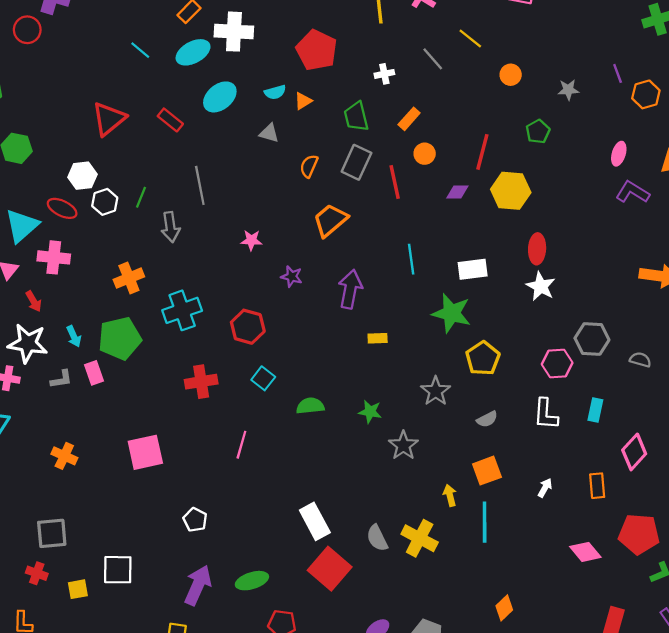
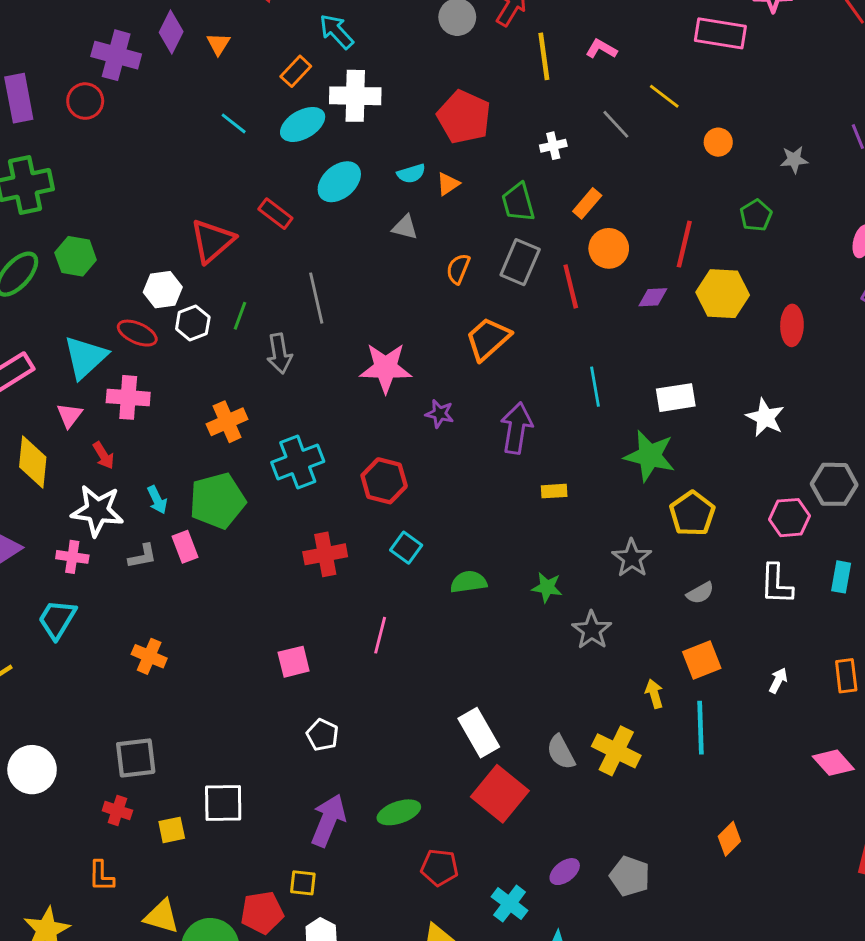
red triangle: (109, 119) -> (212, 241), moved
orange circle: (425, 154) -> (609, 248), size x1.4
pink star: (251, 240) -> (386, 368), size x1.8
red ellipse: (537, 249) -> (792, 325), moved
pink square: (145, 452) -> (294, 662), moved, size x0.7

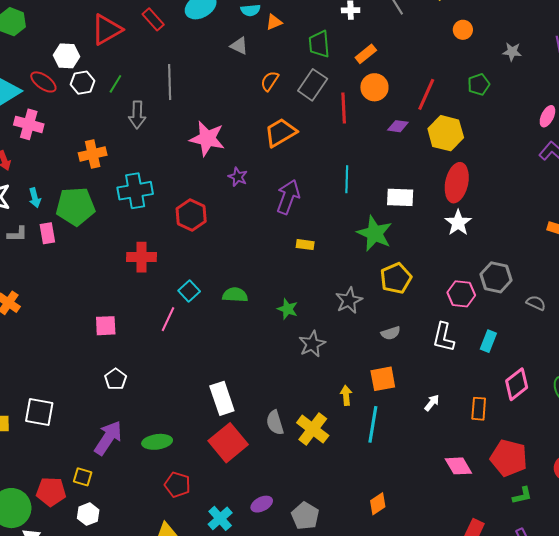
red ellipse: (792, 325) -> (457, 183), moved, size x1.4
cyan square: (406, 548) -> (189, 291), moved

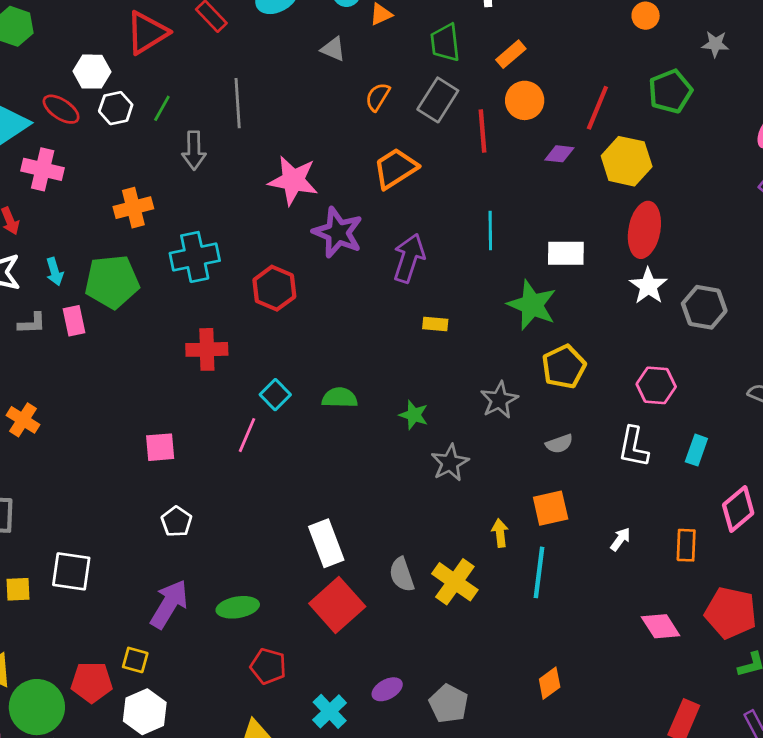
green pentagon: (479, 84) -> (670, 91), size x1.4
purple star: (238, 177) -> (338, 232), size x1.8
gray hexagon: (496, 277) -> (704, 307), moved
white hexagon: (88, 514) -> (145, 712), size x1.4

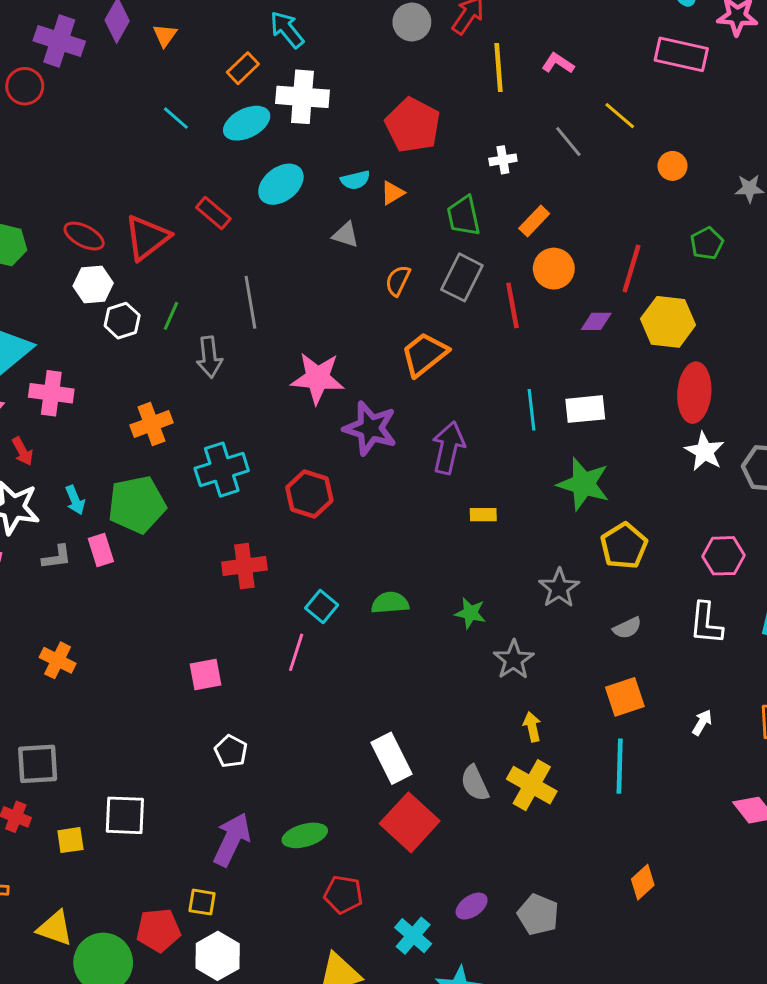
green pentagon: (670, 91) -> (707, 243), size x0.7
red ellipse: (61, 109) -> (84, 236), moved
white rectangle: (566, 253) -> (585, 409), moved
yellow arrow: (500, 533) -> (532, 727), moved

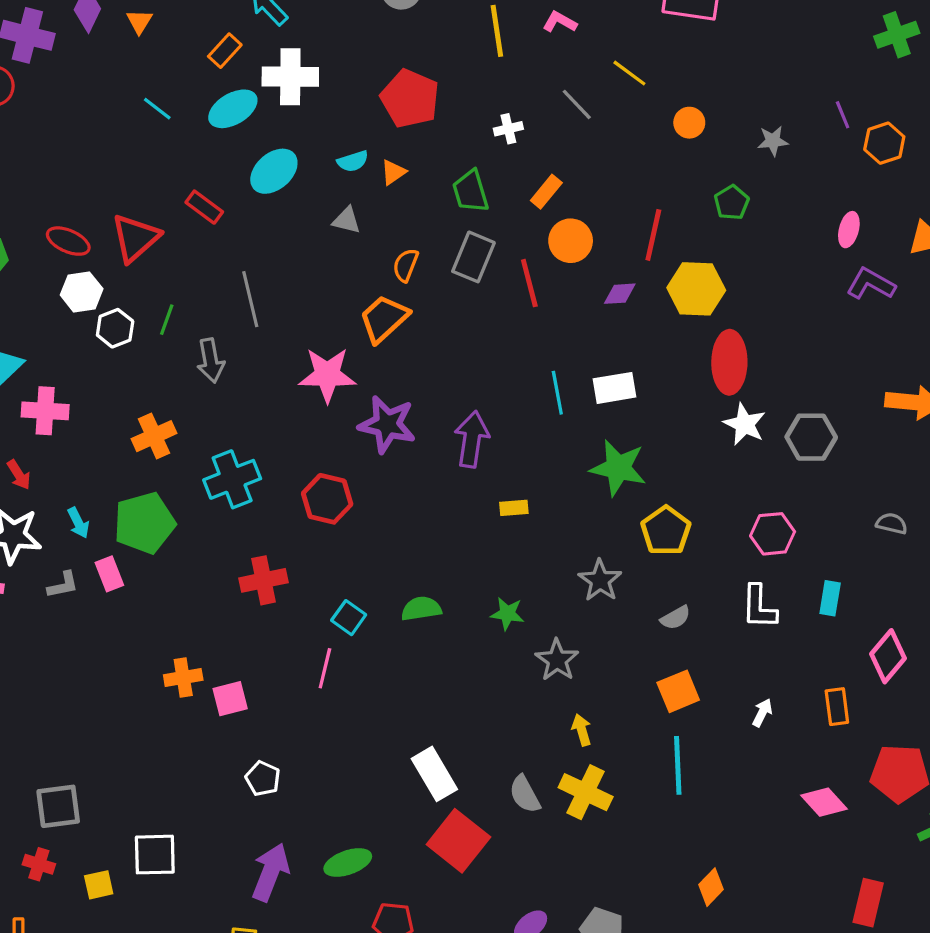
orange trapezoid: (424, 354) -> (384, 319), moved
orange cross: (58, 660) -> (183, 678), moved, turned -32

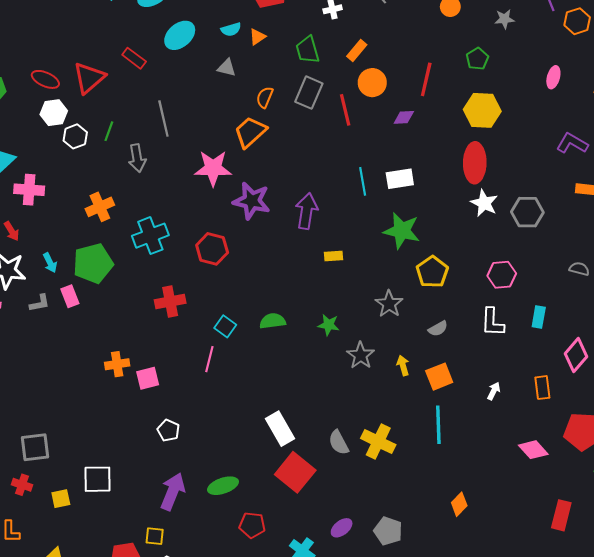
purple L-shape: (871, 284) -> (572, 143), moved
yellow hexagon: (696, 289) -> (482, 110), moved
yellow arrow: (582, 730) -> (403, 365), moved

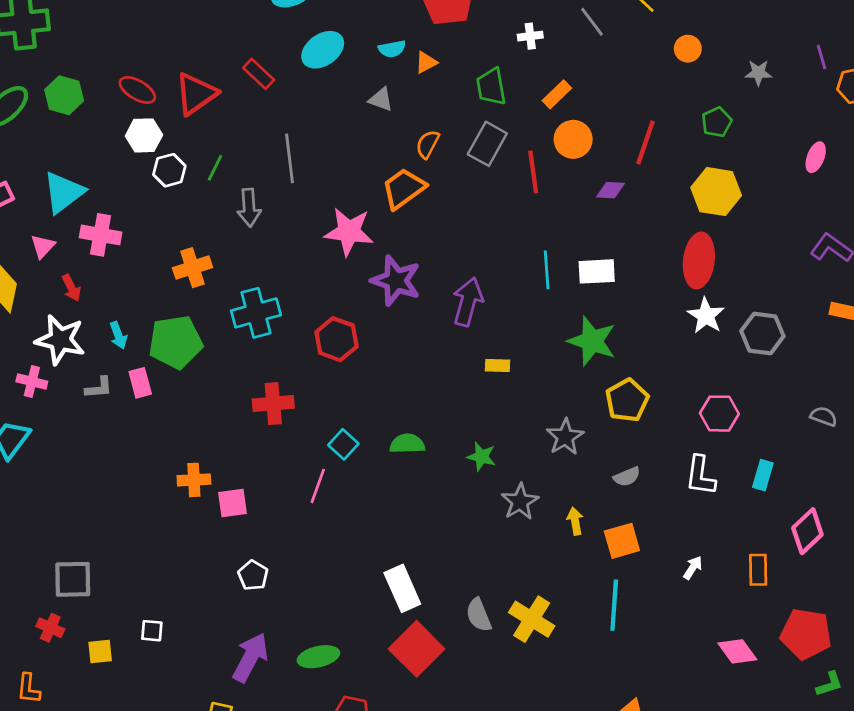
white square: (98, 479) -> (152, 631), size x0.6

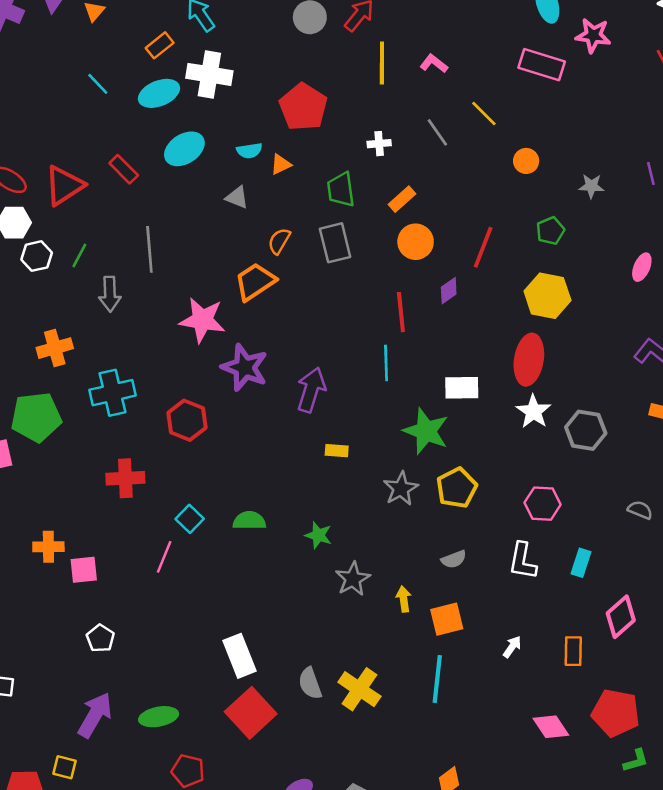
gray rectangle: (487, 144) -> (335, 243), turned -45
red line: (533, 172) -> (401, 312), moved
purple diamond: (611, 190) -> (449, 291), turned -40
white rectangle: (597, 271) -> (462, 388), moved
gray star: (565, 437) -> (401, 489), moved

